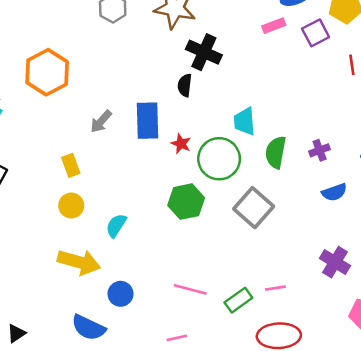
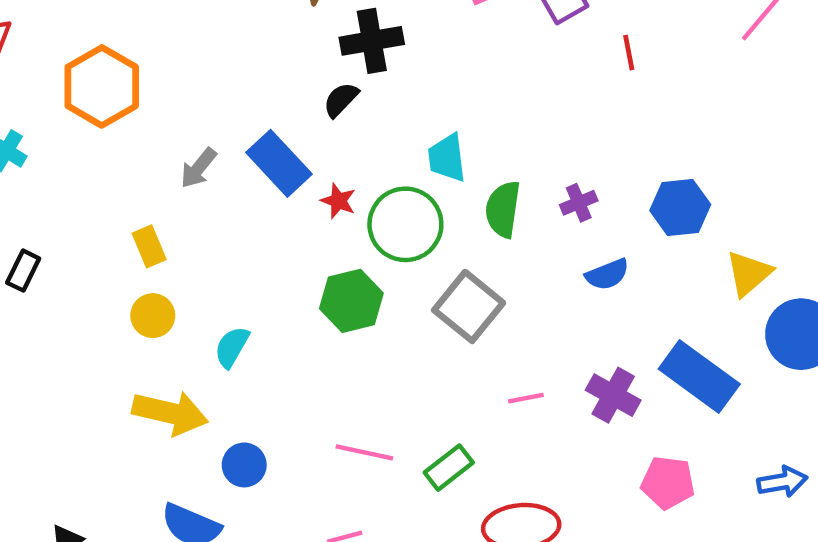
black cross: (204, 52) -> (372, 41), turned -32
black semicircle: (185, 85) -> (341, 100), turned 40
blue rectangle: (148, 121) -> (279, 163), turned -39
pink line: (275, 288) -> (526, 398), moved

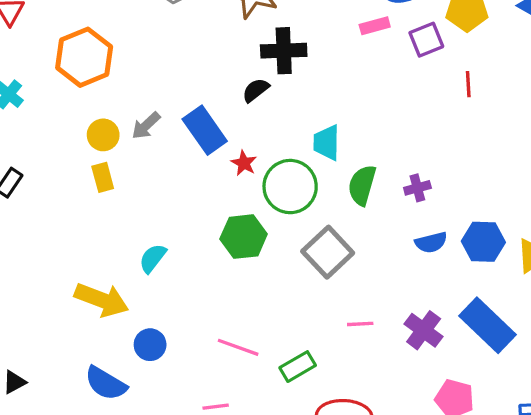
blue hexagon: (680, 208) -> (483, 242), moved
yellow circle: (153, 316) -> (103, 135), moved

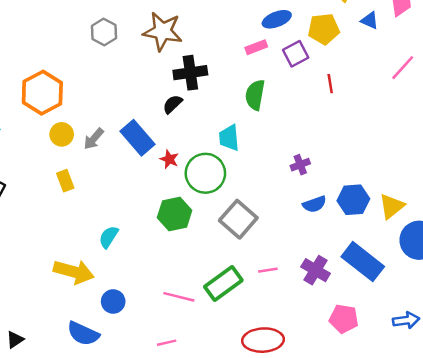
yellow circle: (103, 135) -> (62, 134), moved
green semicircle: (362, 185) -> (255, 95), moved
green rectangle: (298, 367) -> (223, 283), moved, size x1.4

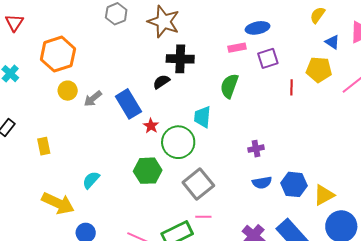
yellow pentagon: (324, 29) -> (319, 70), moved
yellow rectangle: (65, 181) -> (44, 146), moved
pink line: (268, 270) -> (203, 217), moved

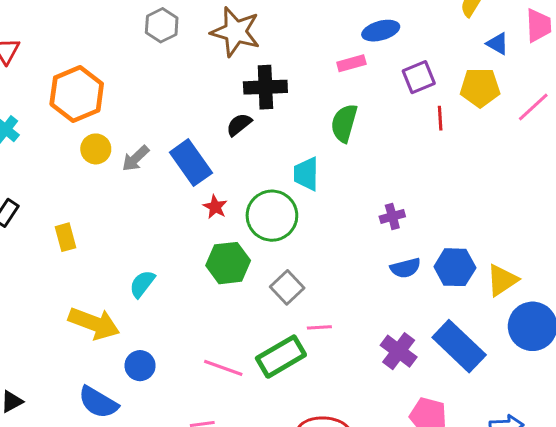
purple square: (268, 58) -> (419, 77), moved
red star: (151, 126) -> (215, 207), moved
gray square: (198, 184) -> (287, 287), moved, size x0.7

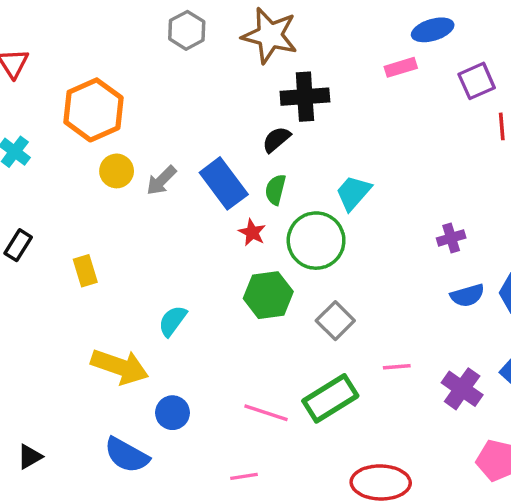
green semicircle: (344, 123) -> (275, 190), moved, size x0.7
cyan trapezoid: (306, 174) -> (353, 193), turned 42
pink line: (319, 327) -> (397, 367), moved

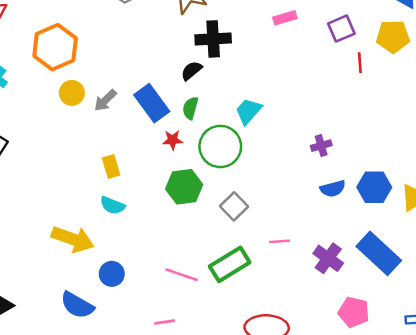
red star: (252, 232) -> (173, 140), turned -30
yellow rectangle: (85, 271) -> (111, 167), moved
cyan semicircle: (173, 321) -> (112, 205), turned -105

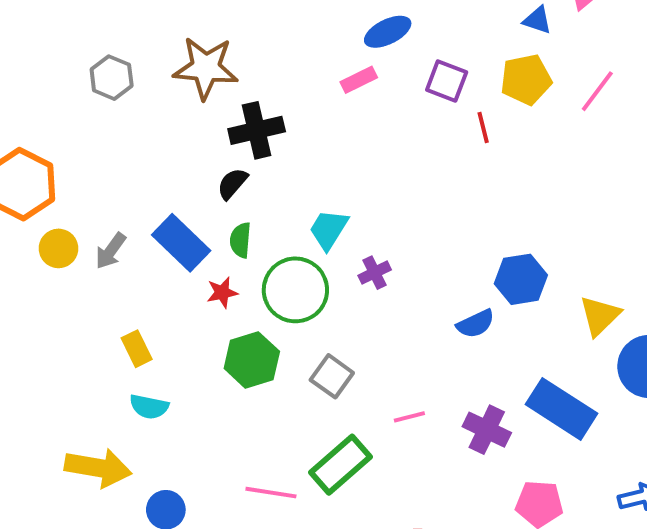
purple square: (341, 29) -> (447, 81), turned -36
purple cross: (321, 146) -> (375, 273), moved
blue hexagon: (374, 187) -> (521, 279), moved

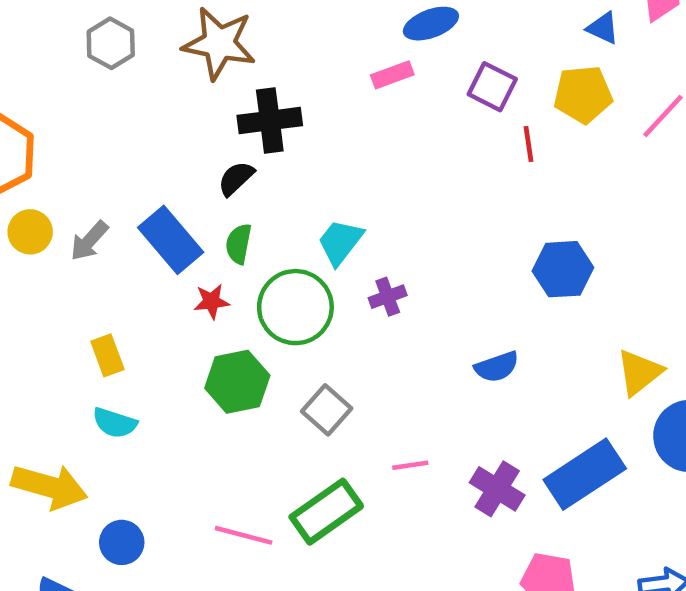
blue hexagon: (521, 279) -> (563, 269), moved
blue rectangle: (561, 409) -> (585, 474), turned -72

